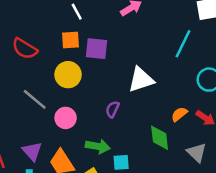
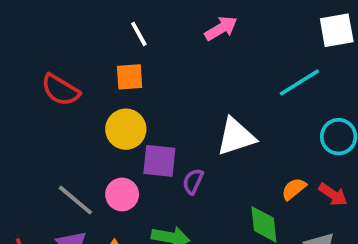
cyan line: (183, 44) -> (299, 82), turned 32
purple square: (96, 49) -> (159, 161), moved
gray line: (35, 99) -> (75, 200), moved

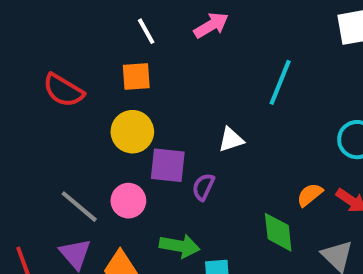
pink arrow: (221, 28) -> (211, 25), moved
cyan line: (299, 82) -> (280, 82), moved, turned -36
white triangle: (236, 137) -> (231, 140), moved, size x0.6

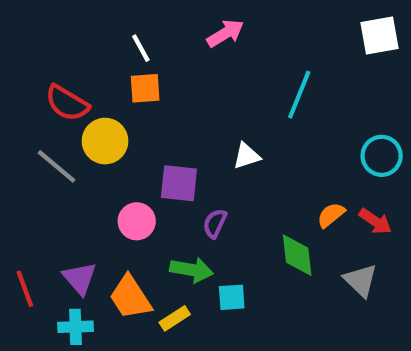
white line: (146, 31) -> (141, 48), moved
yellow circle: (132, 132) -> (105, 141), moved
purple semicircle: (203, 187) -> (215, 223), moved
gray line: (79, 207) -> (56, 166), moved

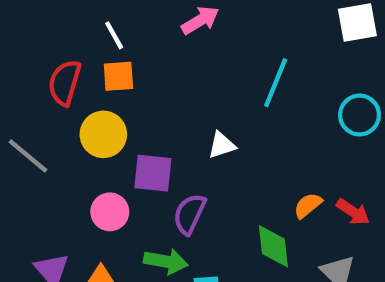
red semicircle: (67, 103) -> (65, 83), moved, turned 75
yellow circle: (105, 141) -> (103, 134), moved
cyan circle: (382, 156) -> (360, 115), moved
purple semicircle: (215, 223) -> (189, 214), size x1.4

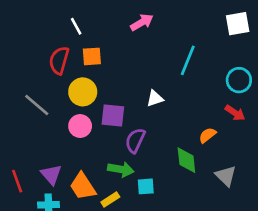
white line: (114, 35) -> (76, 26), moved
pink circle: (110, 212) -> (80, 126), moved
red arrow: (353, 212) -> (235, 113), moved

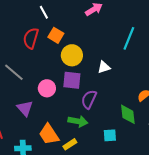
orange square: (92, 56) -> (56, 35), turned 35
yellow circle: (83, 92) -> (72, 55), moved
purple triangle: (51, 175) -> (25, 108), moved
cyan square: (146, 186) -> (110, 135), moved

